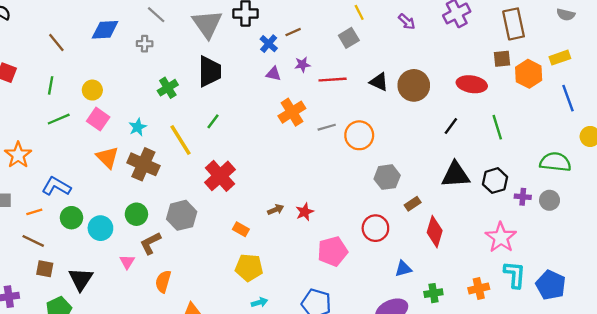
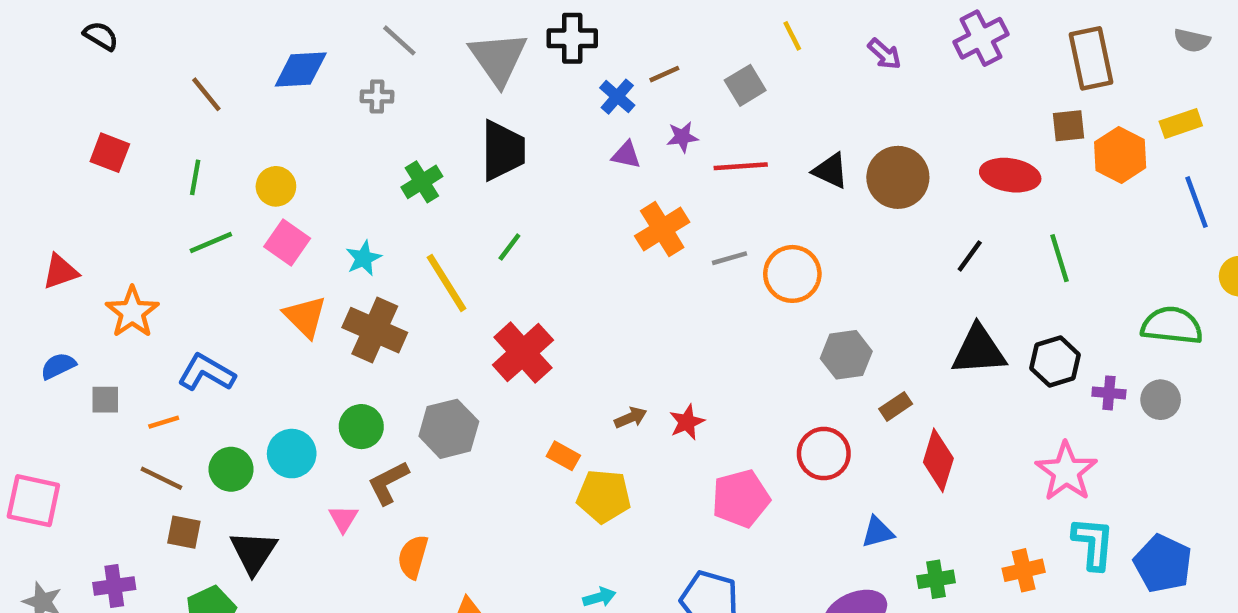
gray square: (349, 38) -> (745, 85), moved
green circle: (71, 218) -> (231, 469), moved
yellow pentagon: (249, 268) -> (604, 496), moved

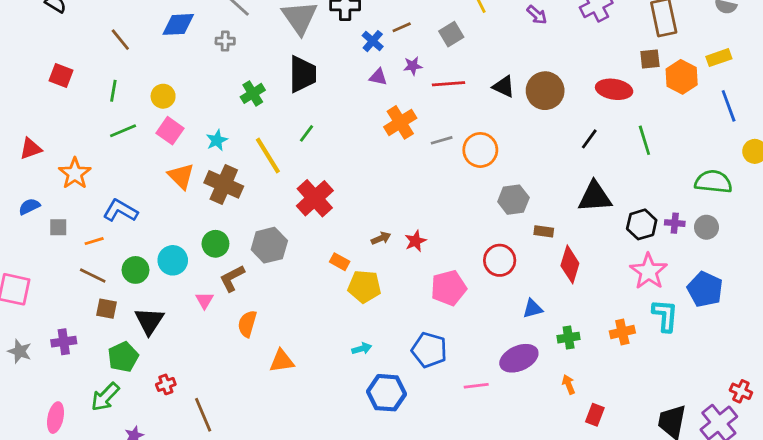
black hexagon: (1055, 361) -> (642, 224), moved
brown rectangle: (896, 406) -> (544, 231), turned 42
blue pentagon: (1163, 564) -> (705, 289), moved

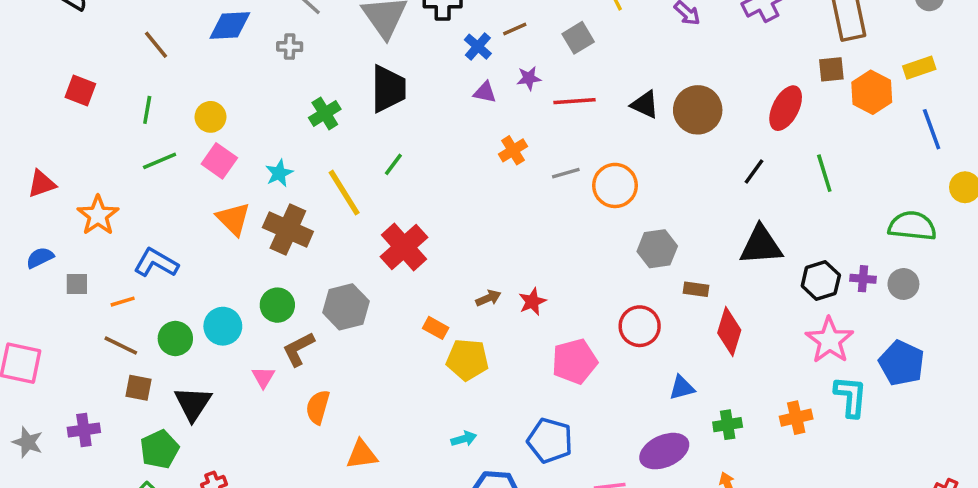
red ellipse: (614, 89) -> (786, 108), turned -72
orange cross: (400, 122) -> (513, 150), size x0.7

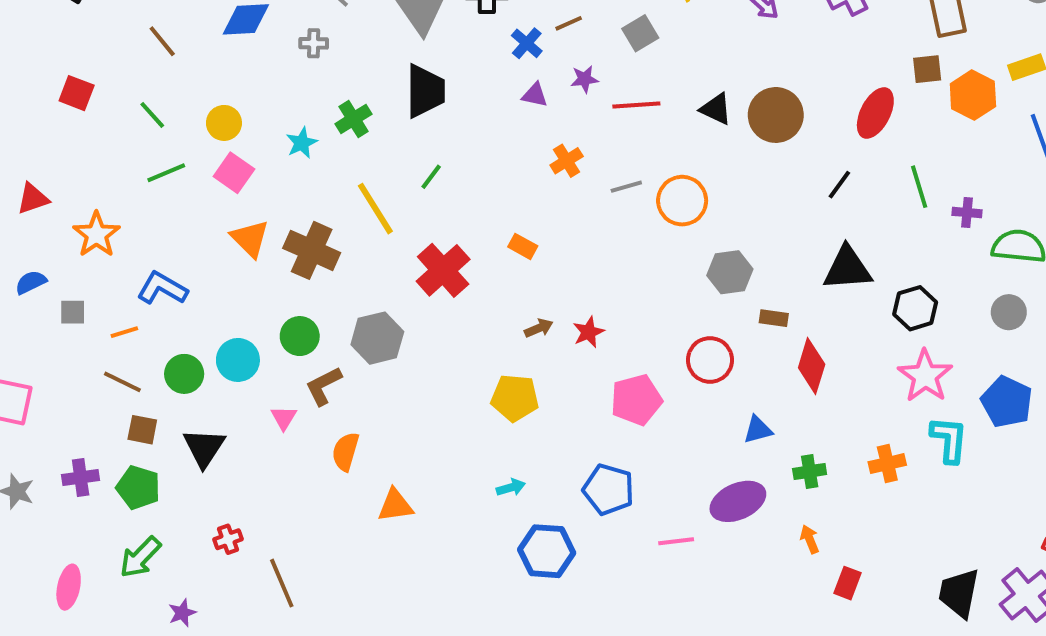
green line: (147, 110) -> (152, 115), turned -52
cyan star: (279, 173) -> (302, 143), moved
purple cross: (863, 279) -> (967, 213), moved
orange rectangle: (436, 328) -> (523, 246), moved
green pentagon: (160, 449) -> (138, 487), moved, turned -30

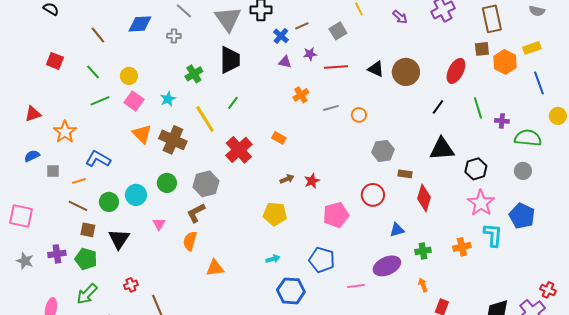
cyan star: (302, 143) -> (168, 99), moved
orange circle: (682, 201) -> (359, 115), size x0.6
brown L-shape: (324, 386) -> (196, 213), moved

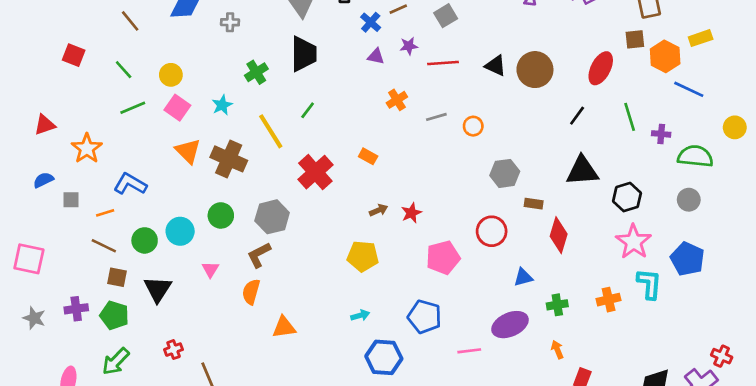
blue line: (539, 83) -> (689, 89), moved, turned -45

